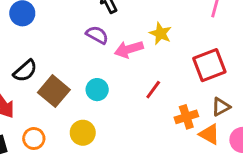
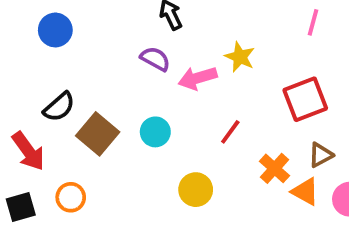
orange cross: (186, 117) -> (275, 168), turned -30
yellow circle: (83, 133) -> (196, 190), moved

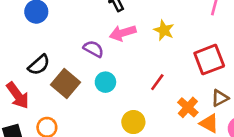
purple semicircle: (155, 59) -> (93, 49), moved
pink arrow: (198, 78) -> (123, 33), moved

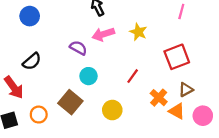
brown square: (66, 83) -> (70, 102), moved

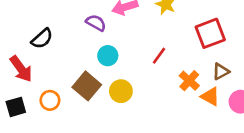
yellow circle: (112, 110) -> (121, 91), moved

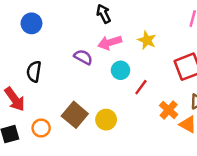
black semicircle: (42, 39) -> (34, 71), turned 140
cyan circle: (108, 56) -> (120, 70), moved

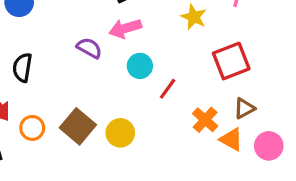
yellow star: (147, 40) -> (194, 17), moved
orange circle: (41, 128) -> (32, 128), moved

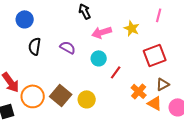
pink arrow: (125, 28) -> (102, 32), moved
black semicircle: (22, 68) -> (35, 46), moved
orange circle: (32, 128) -> (33, 96), size x1.5

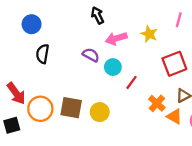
purple semicircle: (68, 47) -> (91, 55), moved
brown square: (61, 95) -> (71, 108), turned -30

